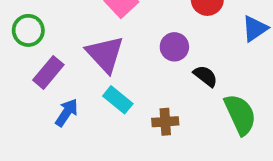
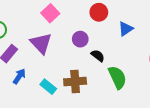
cyan rectangle: (118, 100) -> (48, 87), moved
brown cross: (165, 122) -> (75, 81), size x1.5

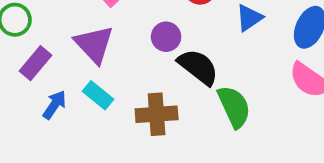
black semicircle: (98, 56) -> (198, 67), size x1.6
cyan rectangle: (48, 87) -> (98, 95), moved

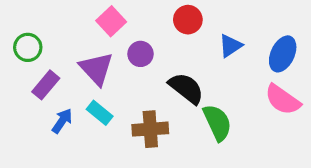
purple circle: (166, 37) -> (141, 54), moved

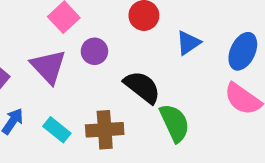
cyan rectangle: (100, 113) -> (57, 130), moved

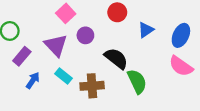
cyan rectangle: (57, 130) -> (64, 76), moved

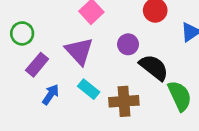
purple circle: (85, 35) -> (128, 44), moved

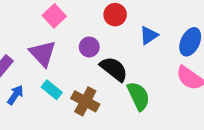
brown cross: (124, 101) -> (85, 101), turned 32

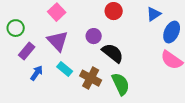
pink square: (54, 16) -> (57, 12), moved
blue triangle: (149, 35) -> (154, 14), moved
green semicircle: (138, 96) -> (121, 84), moved

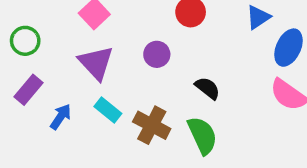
purple rectangle: (27, 51) -> (29, 90), moved
black semicircle: (113, 53) -> (207, 88), moved, size x0.7

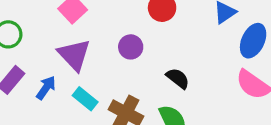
blue arrow: (61, 117) -> (46, 88), moved

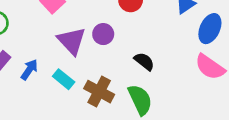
purple triangle: (74, 55) -> (72, 41), moved

